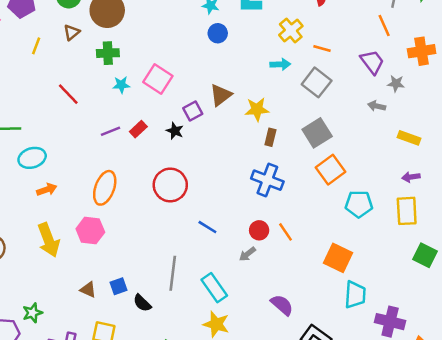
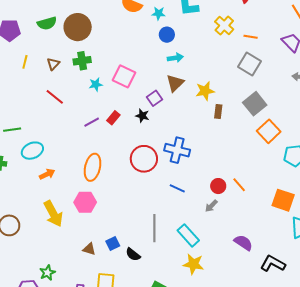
brown triangle: (72, 32) -> (53, 64), moved
cyan arrow: (280, 64) -> (175, 58), moved
blue cross: (267, 180) -> (177, 150), moved

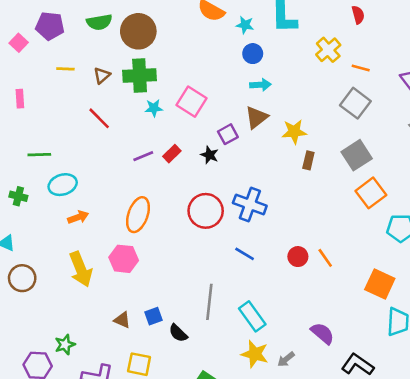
green cross: (82, 61) -> (140, 76), size x1.4
yellow line: (25, 62) -> (65, 69), turned 72
gray arrow: (211, 206) -> (286, 359), moved

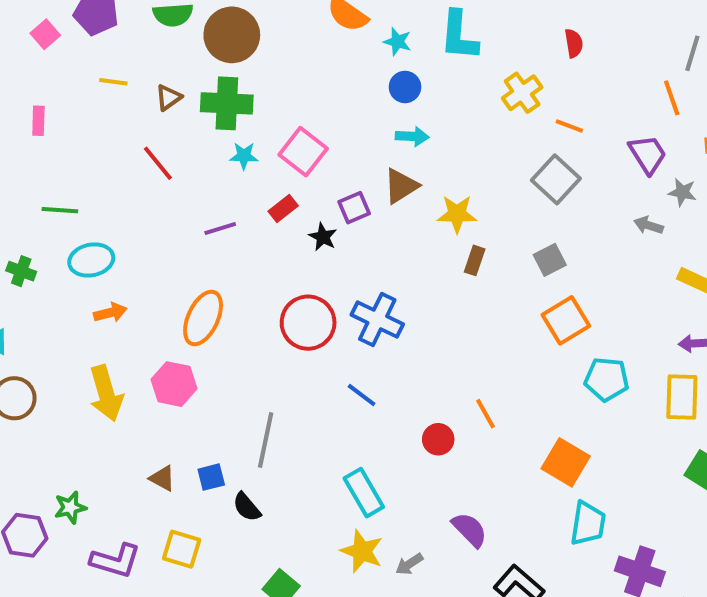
red rectangle: (172, 154) -> (283, 208), moved
gray square: (357, 155) -> (550, 260), size x0.7
red circle: (298, 257) -> (438, 439), moved
gray line: (209, 302) -> (266, 440), moved

